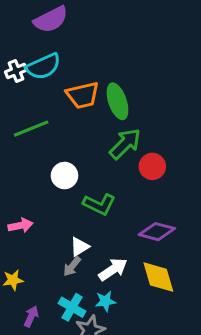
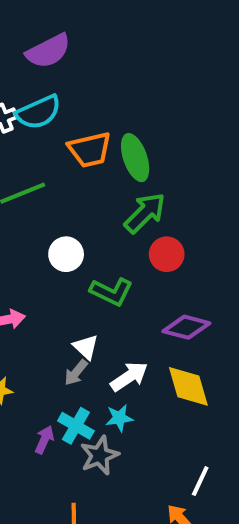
red circle: (152, 166) -> (167, 254), moved
white triangle: (80, 247) -> (86, 347), turned -45
purple arrow: (31, 316) -> (44, 440), moved

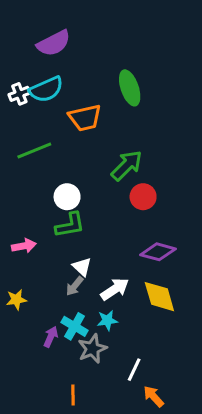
green ellipse: (135, 158) -> (130, 88), moved
green L-shape: (111, 292) -> (70, 225), moved, turned -36
white line: (200, 481) -> (134, 370), moved

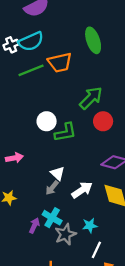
green line: (34, 151) -> (31, 70), moved
green L-shape: (70, 225) -> (65, 132), moved
cyan star: (107, 320) -> (90, 225), moved

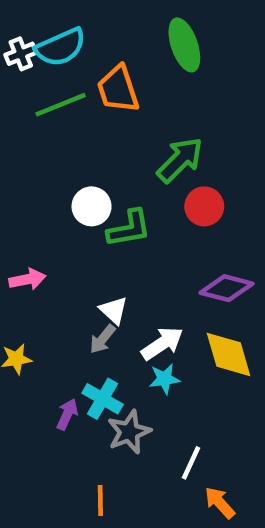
orange trapezoid: (60, 63) -> (118, 89), turned 85
cyan star: (90, 225) -> (164, 379), moved

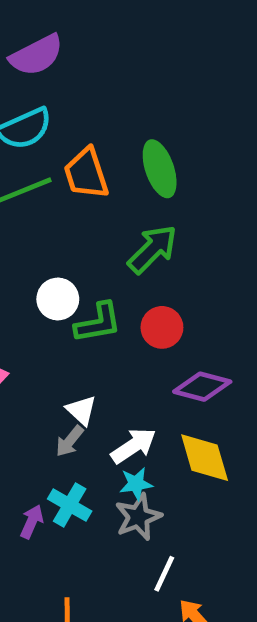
green ellipse: (184, 45) -> (160, 169), moved
red circle: (204, 206) -> (162, 327), moved
gray star: (129, 432) -> (138, 517), moved

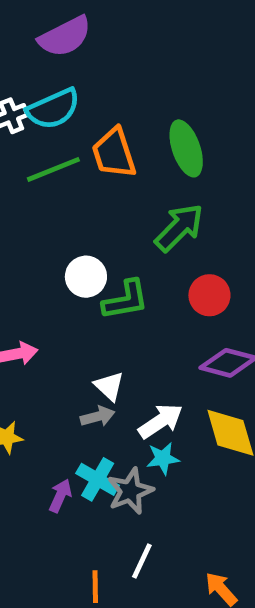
red circle: (162, 327) -> (209, 295), moved
gray arrow: (70, 441) -> (98, 416), turned -144
gray star: (138, 517) -> (130, 491), moved
white line: (164, 574) -> (142, 561), moved

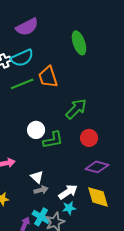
green ellipse: (186, 148) -> (79, 43), moved
white triangle: (109, 386) -> (37, 177), moved

